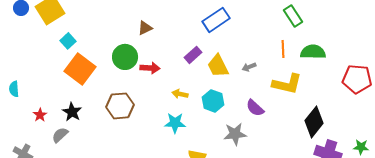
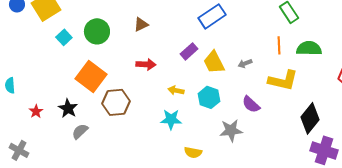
green circle: (125, 57) -> (97, 31), moved
orange square: (80, 69) -> (91, 76), moved
gray semicircle: (60, 135) -> (80, 131), moved

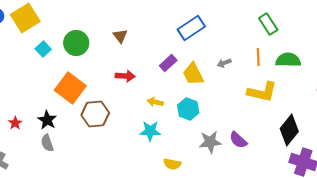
brown triangle: (141, 24) -> (120, 36), turned -42
gray arrow: (245, 63) -> (224, 63), moved
purple semicircle: (251, 104) -> (238, 140), moved
gray semicircle: (80, 131) -> (47, 143), moved, turned -66

